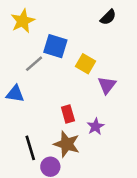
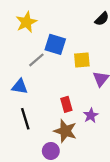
yellow square: (86, 64) -> (82, 60), turned -35
black line: (30, 148) -> (25, 119), moved

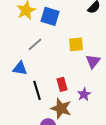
blue square: (55, 44) -> (50, 16), moved
black line: (25, 119) -> (37, 90), moved

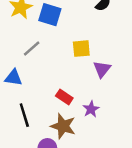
red rectangle: (62, 84) -> (64, 97), turned -40
black line: (37, 90) -> (24, 115), moved

